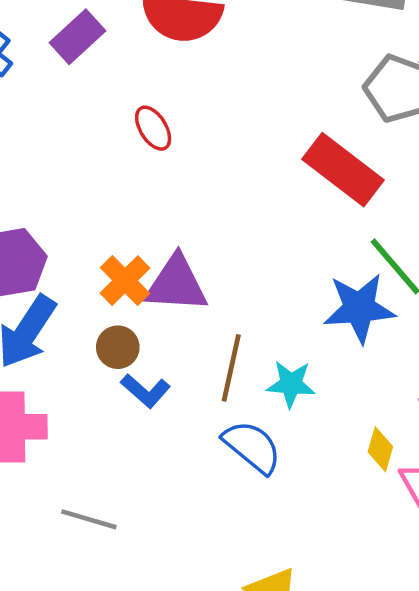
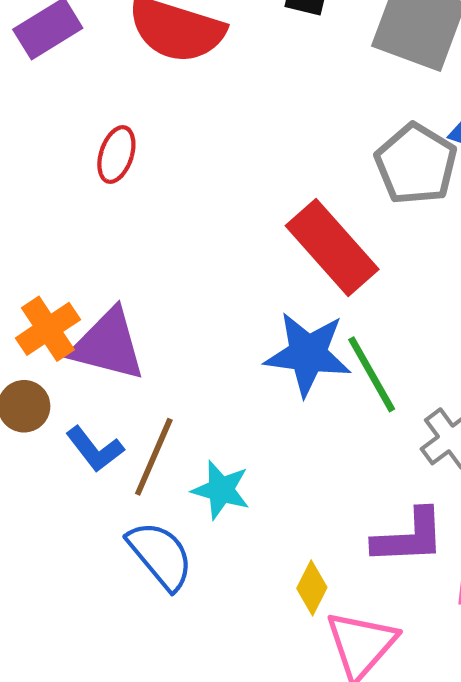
red ellipse: (153, 128) -> (116, 154), turned 39
blue star: (359, 308) -> (308, 354), moved
blue L-shape: (145, 391) -> (95, 449), moved

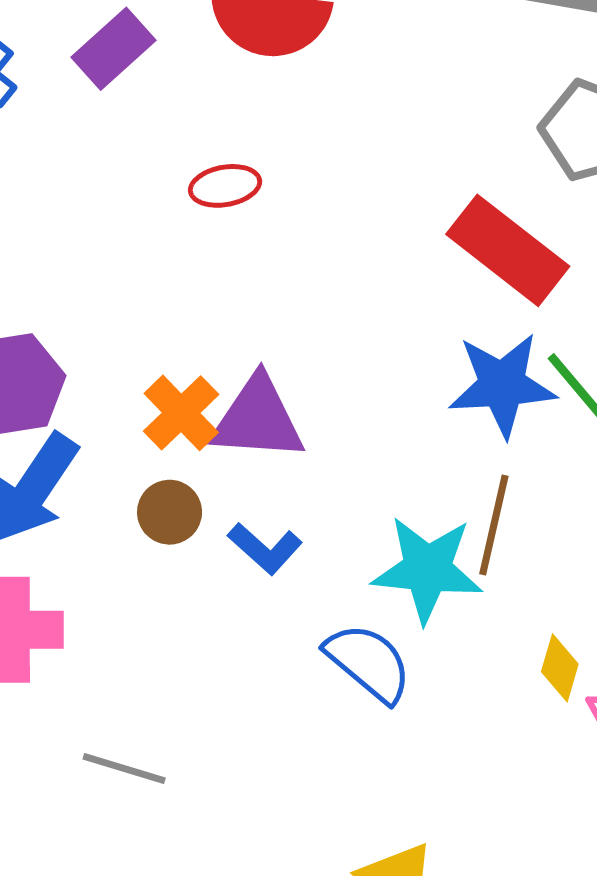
red ellipse: (116, 154) -> (225, 186), turned 72
brown line: (154, 457) -> (494, 525), moved
cyan star: (221, 490) -> (427, 569), size x1.5

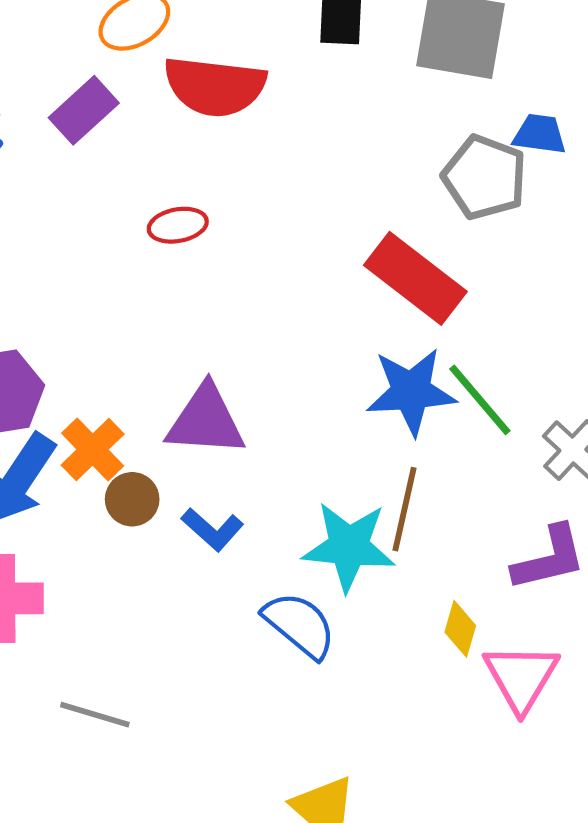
orange cross: (181, 413) -> (93, 450), moved

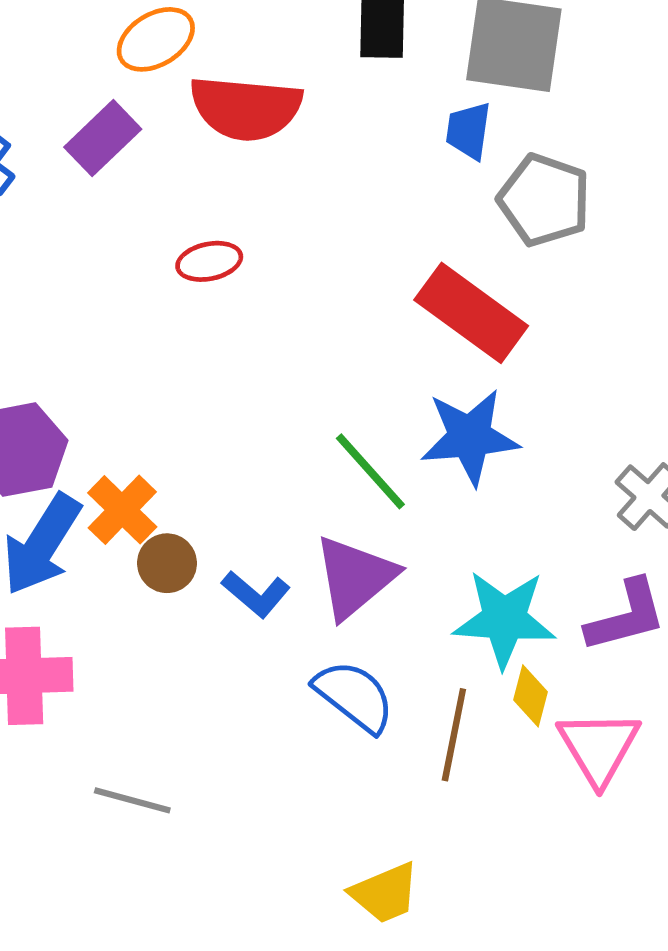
blue trapezoid: (540, 134) -> (468, 131), moved, turned -88
green line: (480, 400) -> (370, 471), moved
purple triangle: (206, 421) -> (355, 577), moved, turned -42
brown line: (404, 509) -> (454, 735), moved
cyan star: (349, 546) -> (504, 619), moved

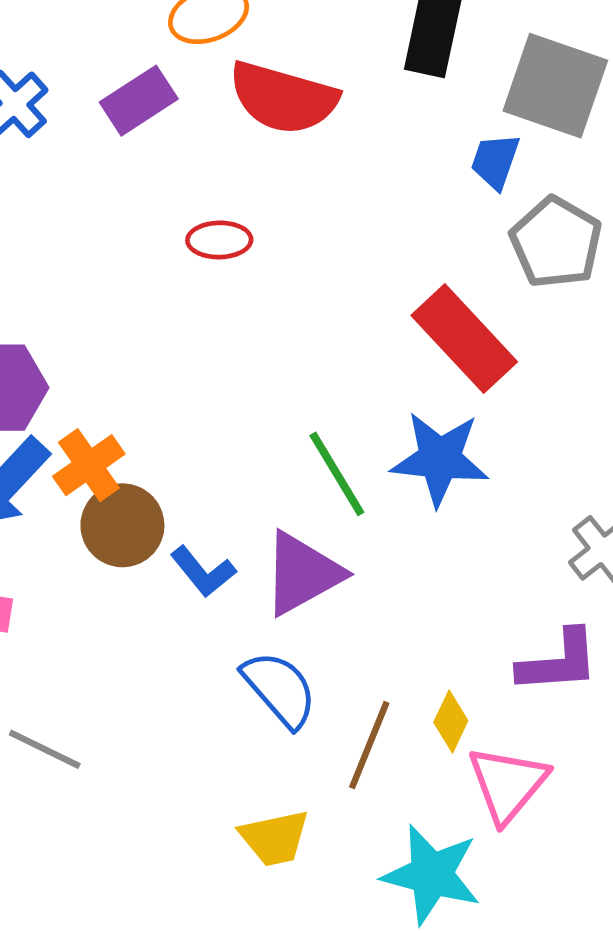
brown circle: (167, 563) -> (122, 525), size x1.4
cyan star: (504, 619) -> (432, 874), moved
yellow trapezoid: (385, 893) -> (274, 838), moved

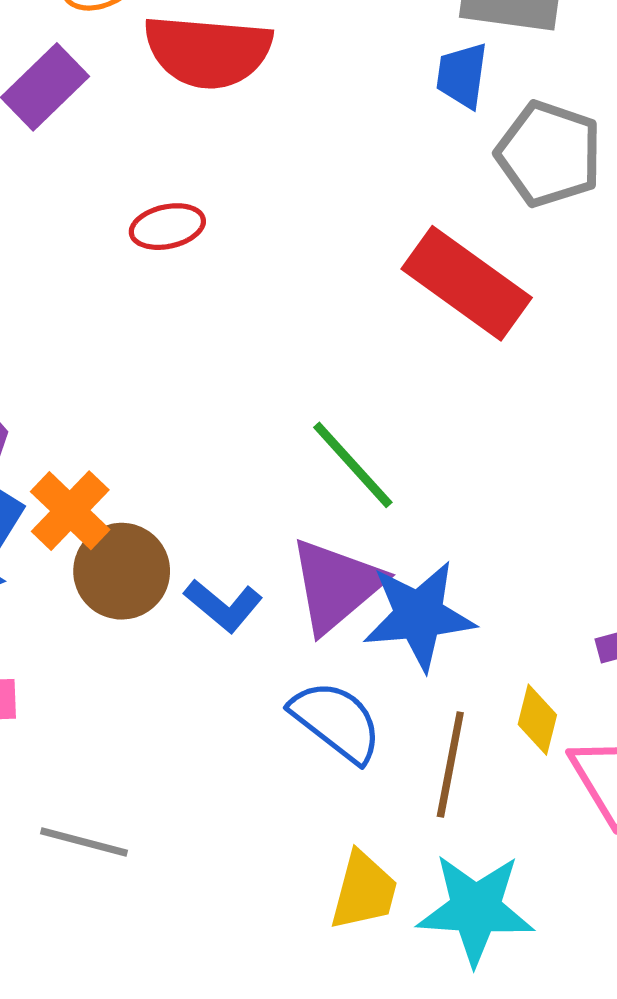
blue star: (440, 459) -> (419, 616), moved
yellow trapezoid: (274, 838) -> (364, 891), turned -52
cyan star: (432, 874) -> (476, 909), moved

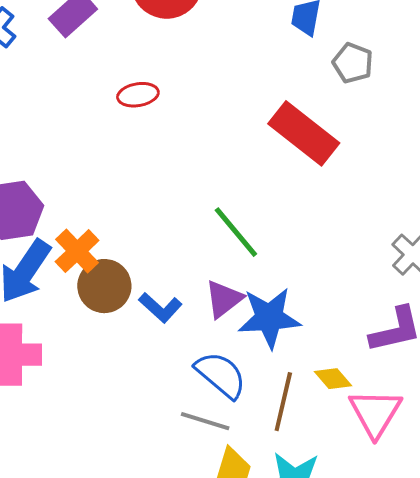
gray pentagon: (549, 154) -> (353, 63), size x0.7
purple triangle: (336, 585) -> (224, 299), size x0.7
yellow diamond: (537, 720) -> (333, 379), turned -57
gray line: (84, 842) -> (205, 421), moved

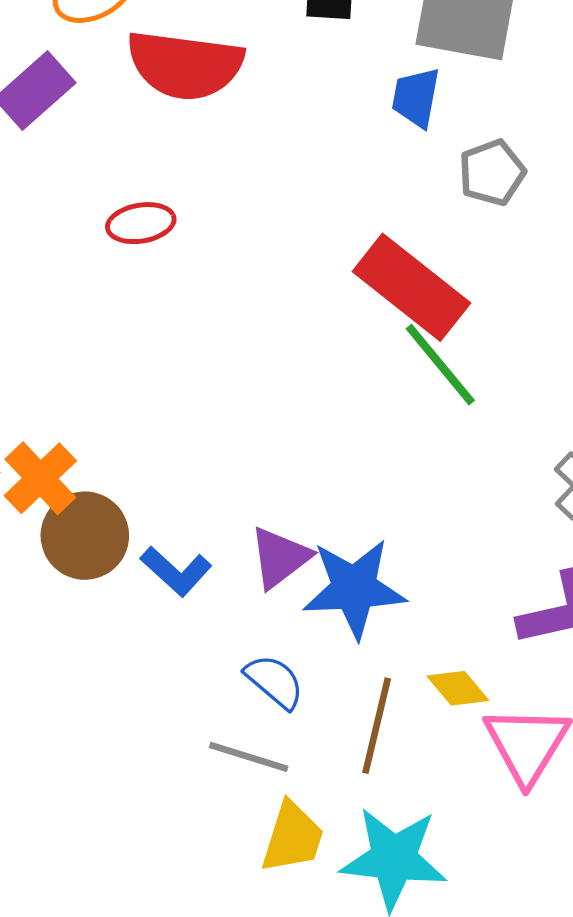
gray pentagon: (353, 63) -> (492, 173), turned 30
green line: (236, 232) -> (440, 365), moved
blue semicircle: (221, 375) -> (274, 682), size x0.7

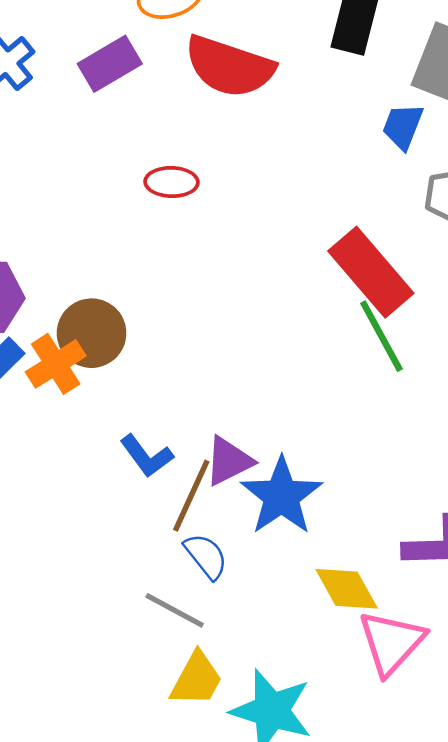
brown circle: (85, 536) -> (92, 333), moved
blue star: (354, 588) -> (281, 496), turned 30
yellow diamond: (458, 688) -> (347, 589), size x1.4
brown line: (377, 726) -> (191, 496), moved

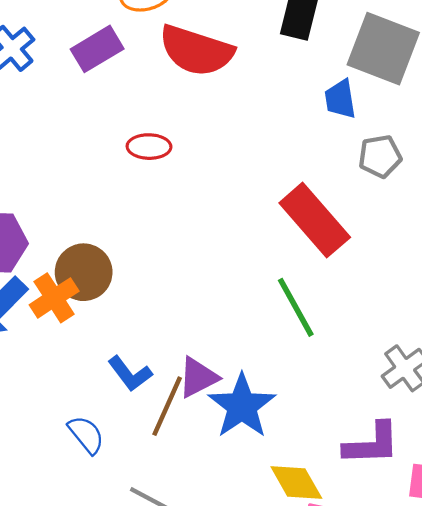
blue trapezoid: (403, 126) -> (340, 99), turned -30
green line: (381, 336) -> (296, 307), moved
blue semicircle: (206, 556) -> (86, 435), moved

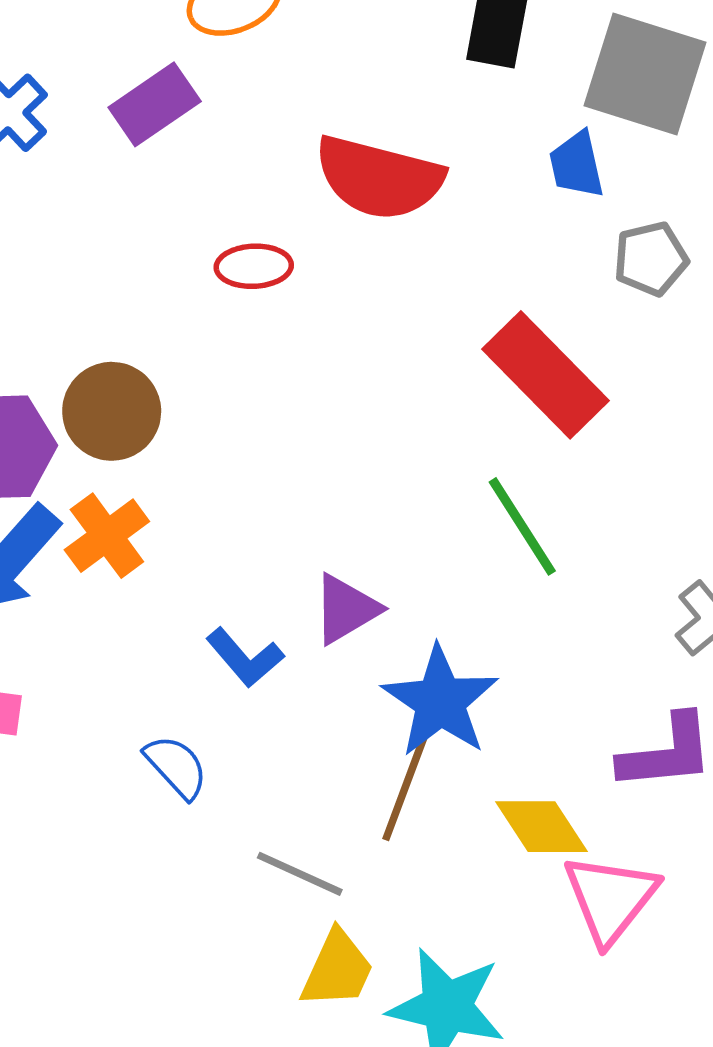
red semicircle: (196, 51) -> (379, 178), moved
brown circle: (84, 272) -> (112, 411), moved
purple triangle: (198, 377) -> (346, 609), moved
brown line: (167, 406) -> (405, 789), moved

